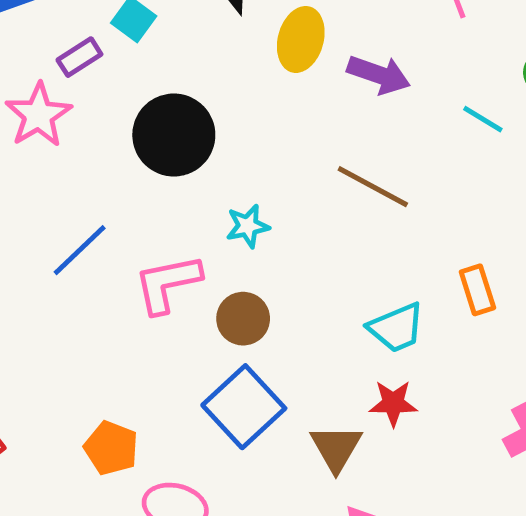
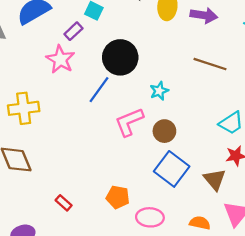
blue line: (80, 250) -> (99, 90), moved

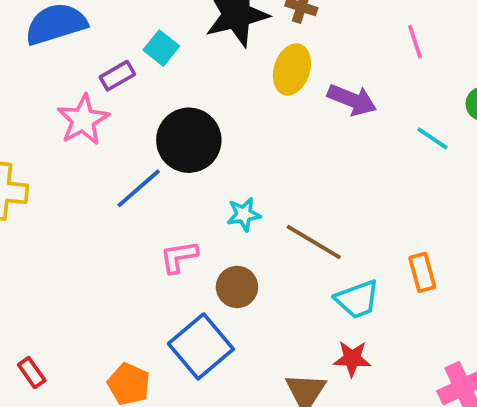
brown line: (210, 64) -> (314, 242), moved
pink L-shape: (129, 122) -> (179, 257), size x0.7
blue square: (172, 169) -> (201, 346), moved

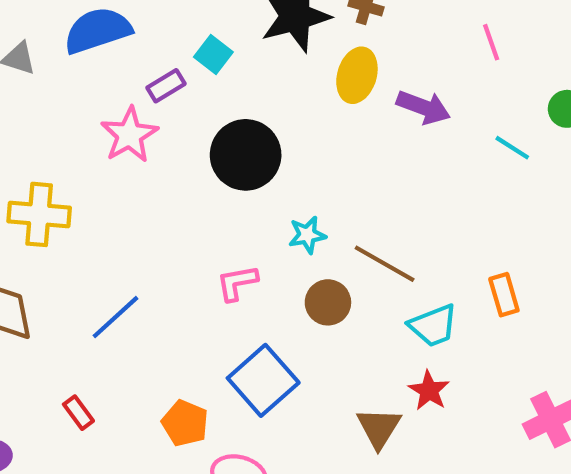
blue line: (139, 188) -> (115, 317), moved
brown circle: (237, 287) -> (328, 302), moved
red star: (352, 359) -> (429, 391), turned 30

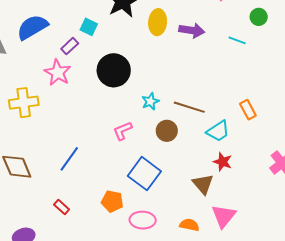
yellow cross: (39, 214) -> (24, 103), moved

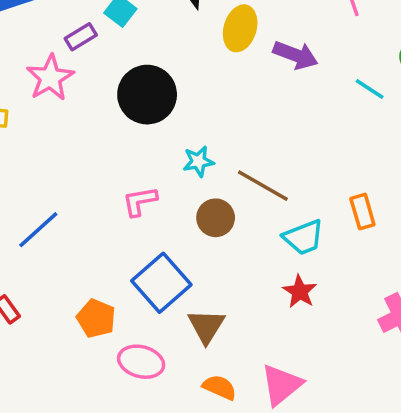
brown triangle: (203, 184) -> (206, 326), moved

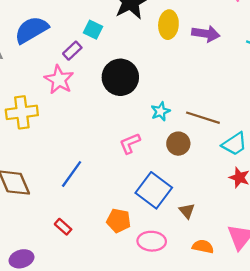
brown triangle: (206, 326) -> (187, 211), size x0.7

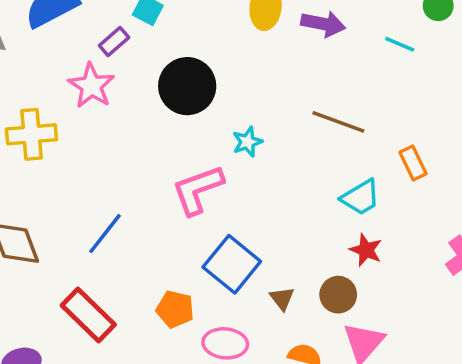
brown line: (203, 118) -> (338, 122), moved
pink L-shape: (130, 143) -> (198, 190), size x1.6
brown circle: (178, 144) -> (338, 295), moved
red rectangle: (63, 227) -> (88, 315), size x2.0

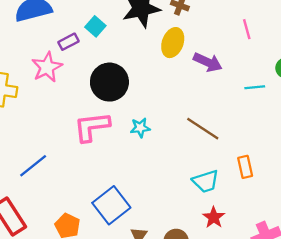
cyan line: (400, 44) -> (255, 87), turned -42
pink L-shape: (198, 190) -> (92, 127), moved
red star: (366, 250) -> (214, 217), moved

